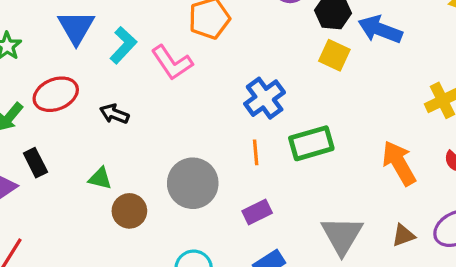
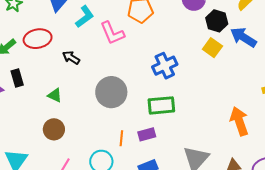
green rectangle: (311, 143) -> (161, 105), moved
orange line: (256, 152) -> (121, 138), moved
gray circle: (193, 183) -> (111, 92), moved
brown circle: (129, 211) -> (54, 129), moved

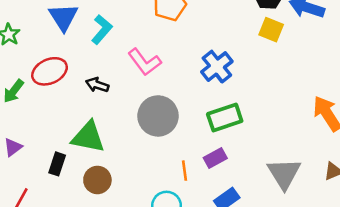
pink L-shape: (112, 33) -> (145, 62), moved
black rectangle: (17, 78) -> (57, 164), moved, turned 48
green triangle: (55, 95) -> (88, 137), size x1.8

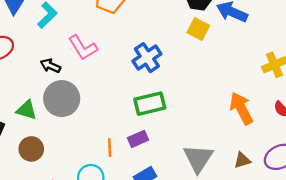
black arrow: (97, 85) -> (50, 66), moved
gray circle: (158, 116) -> (62, 99), moved
green triangle: (88, 137) -> (27, 110), size x0.7

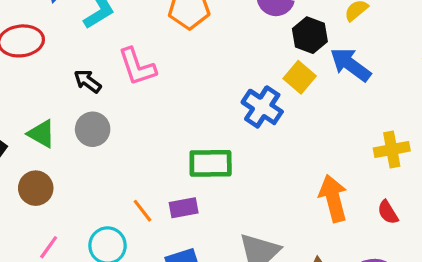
blue cross: (147, 58) -> (262, 107), moved, turned -36
gray circle: (62, 99) -> (93, 129), size x0.7
orange line: (110, 148) -> (143, 211), turned -48

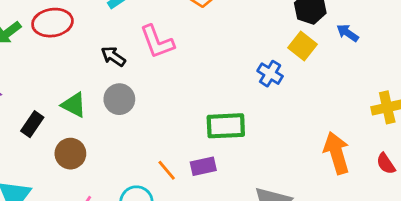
blue arrow: (350, 65) -> (348, 33), size x0.6
blue cross: (262, 107) -> (270, 74), size x0.7

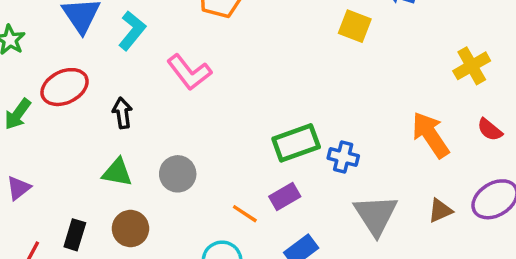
black arrow: (113, 56) -> (122, 113), moved, turned 65
blue cross: (270, 74) -> (343, 157), moved
gray circle: (119, 99) -> (178, 174), moved
black rectangle: (32, 124) -> (75, 235), moved

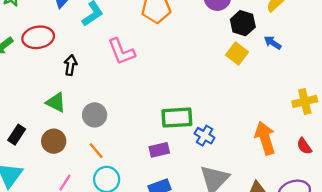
orange line: (245, 214) -> (96, 151), moved

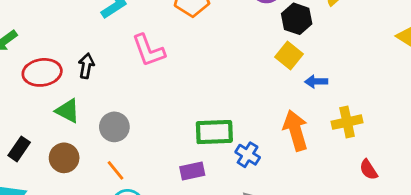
red ellipse: (38, 37) -> (42, 72), moved
blue arrow: (273, 43) -> (316, 82), moved, turned -36
yellow cross: (305, 101) -> (347, 122), moved
orange arrow: (265, 138) -> (296, 130), moved

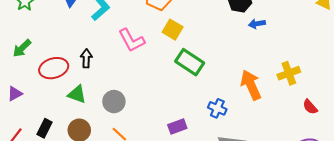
yellow square: (289, 55) -> (173, 30), moved
blue arrow: (316, 82) -> (257, 24), moved
green rectangle: (214, 132) -> (190, 62), moved, turned 44

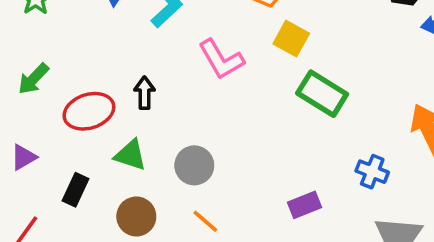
black rectangle: (44, 128) -> (76, 190), moved

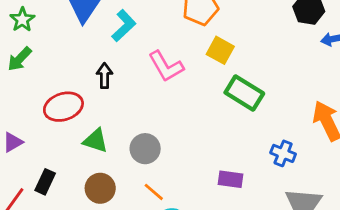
green arrow: (33, 79) -> (20, 59), moved
black arrow: (144, 93) -> (104, 76), moved
black rectangle: (76, 190) -> (45, 182), moved
purple rectangle: (305, 205) -> (231, 179), turned 30

